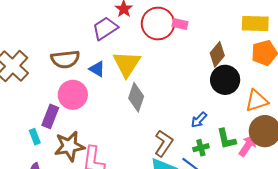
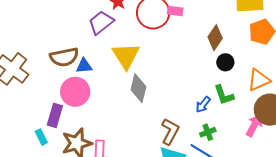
blue triangle: (97, 69) -> (84, 66), moved, turned -30
black circle: (225, 80) -> (225, 62), size x0.6
green L-shape: (226, 139) -> (224, 95), moved

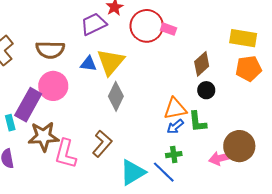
blue triangle: (84, 66) -> (88, 64), moved
orange triangle: (259, 80) -> (175, 109), moved
purple rectangle: (55, 115) -> (28, 105), size x1.4
pink arrow: (254, 125) -> (221, 158), turned -145
brown L-shape: (170, 131) -> (102, 144), moved

